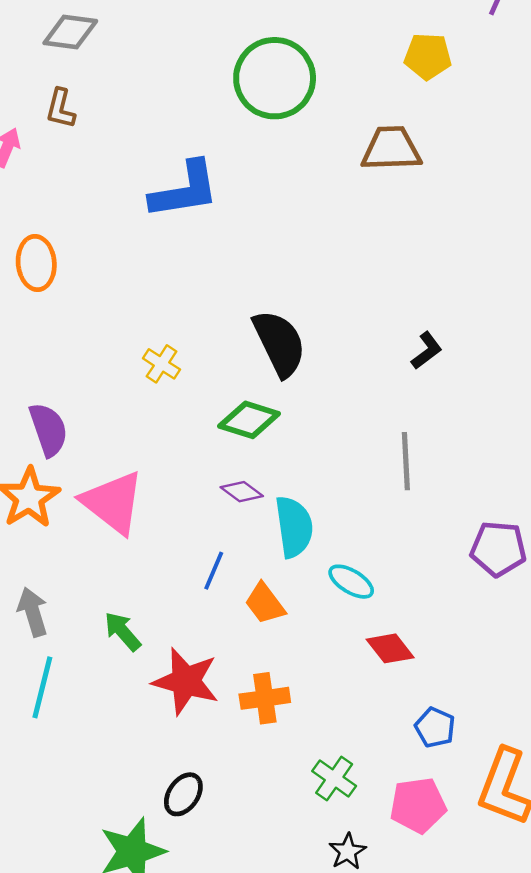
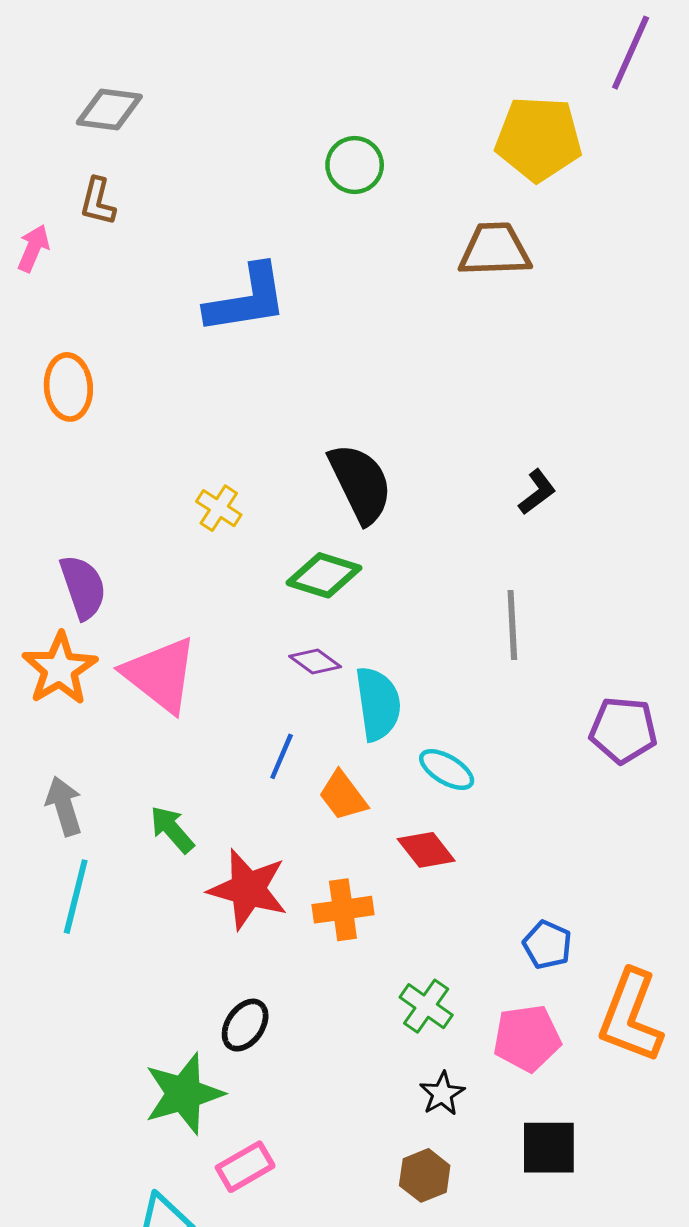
yellow pentagon: (428, 56) -> (539, 139), size x1.5
green circle: (275, 78) -> (355, 165), size x0.6
red diamond: (390, 648) -> (426, 850), moved

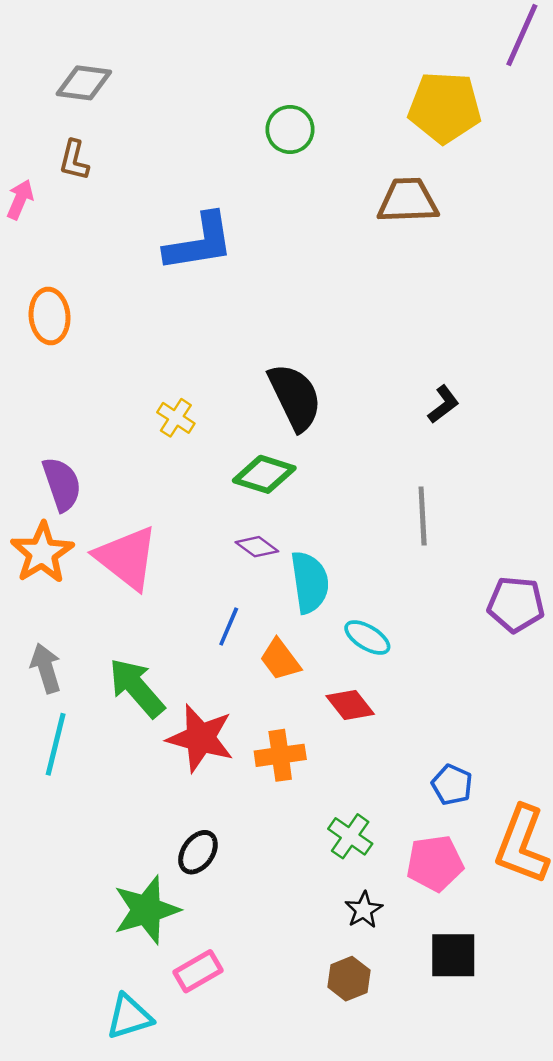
green arrow: (172, 829) -> (137, 688), size x1.5

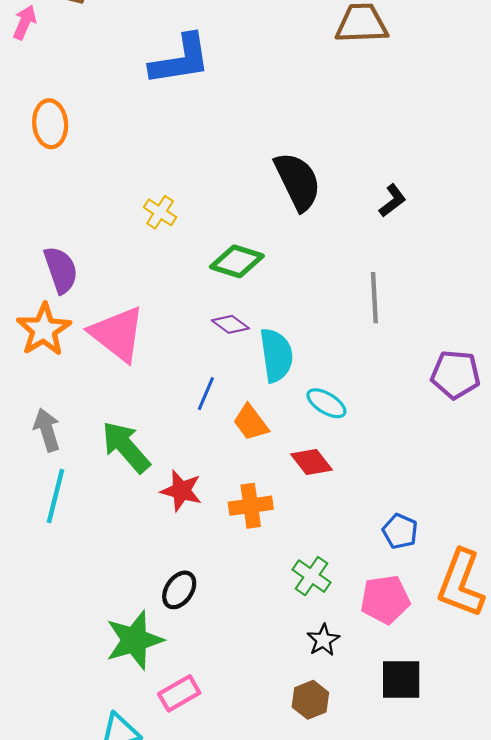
black semicircle: (295, 397) -> (298, 181), moved
red star: (200, 738) -> (181, 491), size x0.7

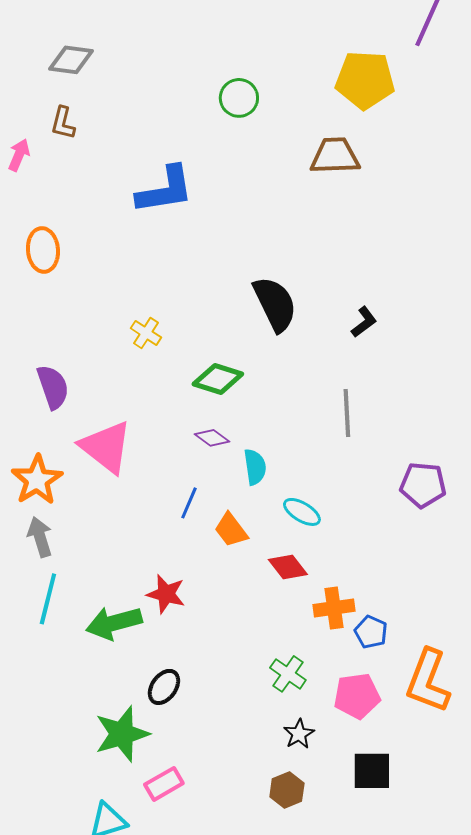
orange star: (44, 330) -> (37, 480), moved
cyan semicircle: (276, 355) -> (255, 467), size x0.7
green arrow: (126, 447) -> (114, 623), moved, turned -64
orange cross: (251, 506) -> (334, 608), moved

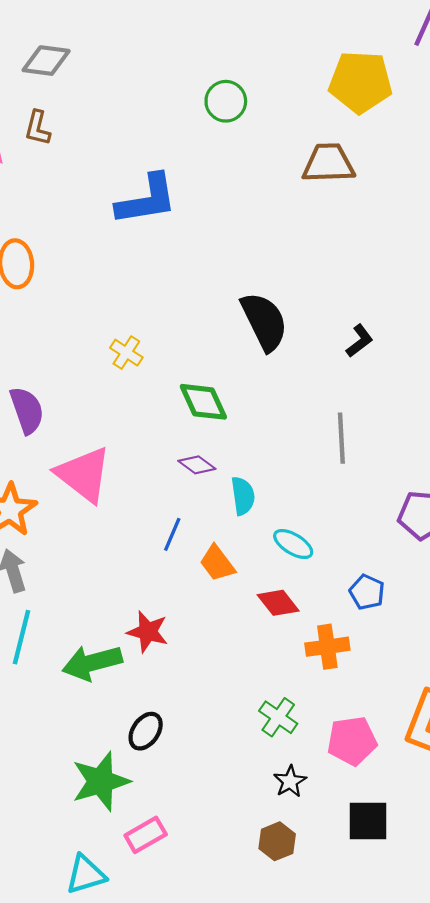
green diamond: (218, 379) -> (203, 402), turned 48
blue pentagon: (371, 632) -> (367, 592), moved

